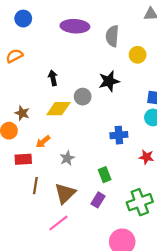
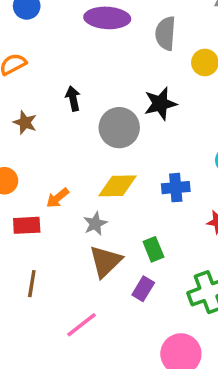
gray circle: (83, 97) -> (119, 128), size x1.5
yellow diamond: (58, 109) -> (118, 186), moved
brown star: (22, 113) -> (25, 122), moved
brown line: (35, 186) -> (32, 284), moved
brown triangle: (65, 193) -> (106, 261), moved

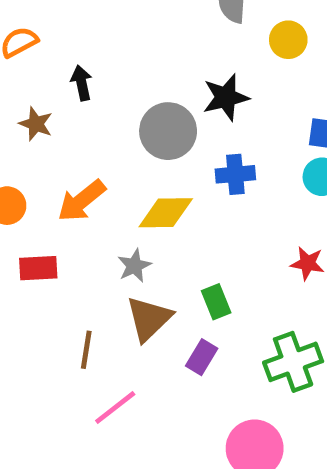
black arrow: (73, 98) -> (82, 83), moved
blue cross: (176, 188) -> (235, 174), moved
orange arrow: (58, 198) -> (82, 201), moved, size x1.5
brown line: (32, 284) -> (86, 350), moved

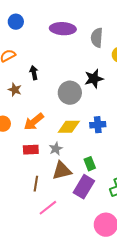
blue cross: (235, 174) -> (98, 125), moved
red rectangle: (38, 268) -> (31, 150), moved
brown triangle: (149, 319) -> (62, 171), turned 30
purple rectangle: (202, 357) -> (84, 187), size x1.6

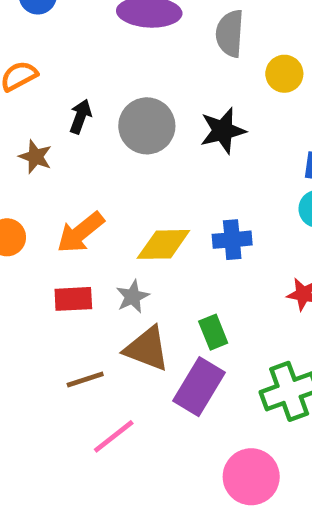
black arrow: (34, 73) -> (80, 116), turned 32
gray circle: (70, 93) -> (147, 126), moved
brown triangle: (62, 171) -> (147, 349), turned 35
brown line: (36, 184) -> (85, 380), turned 63

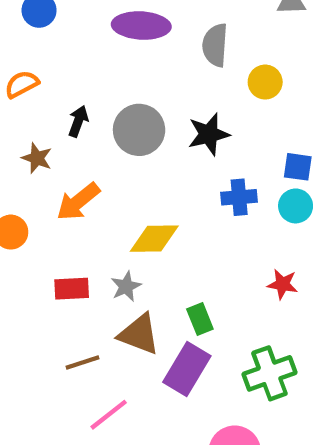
orange arrow: (80, 233) -> (78, 202), moved
blue cross: (232, 240) -> (239, 197), moved

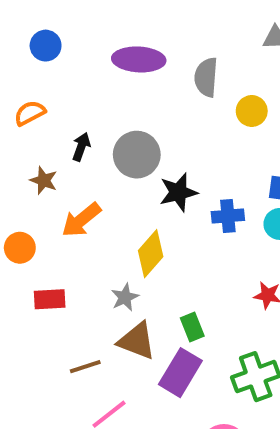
black star: (209, 134) -> (178, 192), moved
yellow diamond: (154, 239) -> (151, 254), turned -48
red rectangle: (72, 289) -> (50, 299), moved

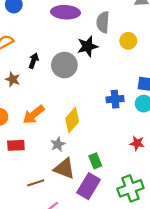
black star: (178, 192) -> (88, 46), moved
orange arrow: (81, 220) -> (34, 115), moved

